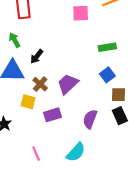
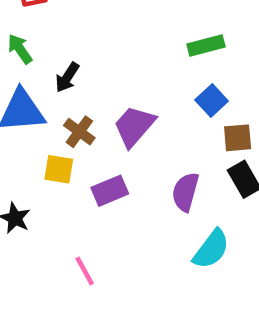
cyan semicircle: (76, 152) -> (211, 249), moved

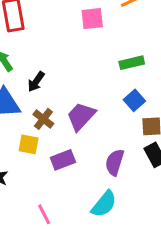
cyan semicircle: (211, 249) -> (104, 204), moved

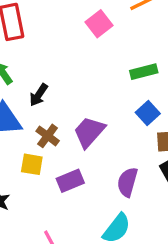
pink square: (92, 19) -> (99, 24), turned -30

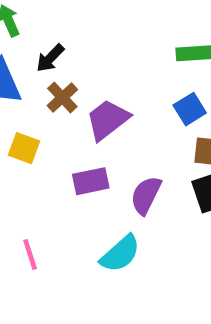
brown cross: (48, 136) -> (62, 98), moved
purple rectangle: (70, 181) -> (91, 181), moved

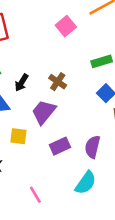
brown cross: (62, 98) -> (58, 82), moved
purple trapezoid: (108, 120) -> (44, 112), moved

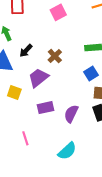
pink square: (66, 26) -> (58, 12), moved
cyan semicircle: (86, 183) -> (67, 151), moved
pink line: (35, 195) -> (25, 138), moved

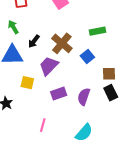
brown cross: (55, 56) -> (62, 43), size x1.5
blue square: (91, 73) -> (87, 56), moved
pink line: (25, 138) -> (43, 125), turned 40

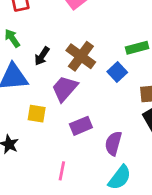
green rectangle: (98, 31) -> (137, 48), moved
purple semicircle: (84, 97) -> (113, 143), moved

